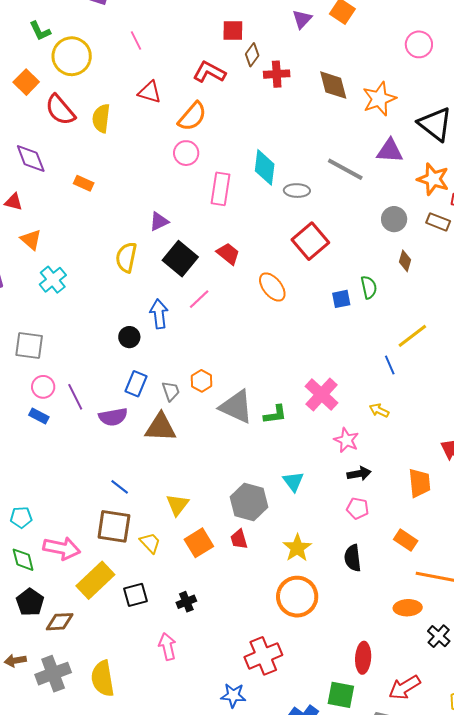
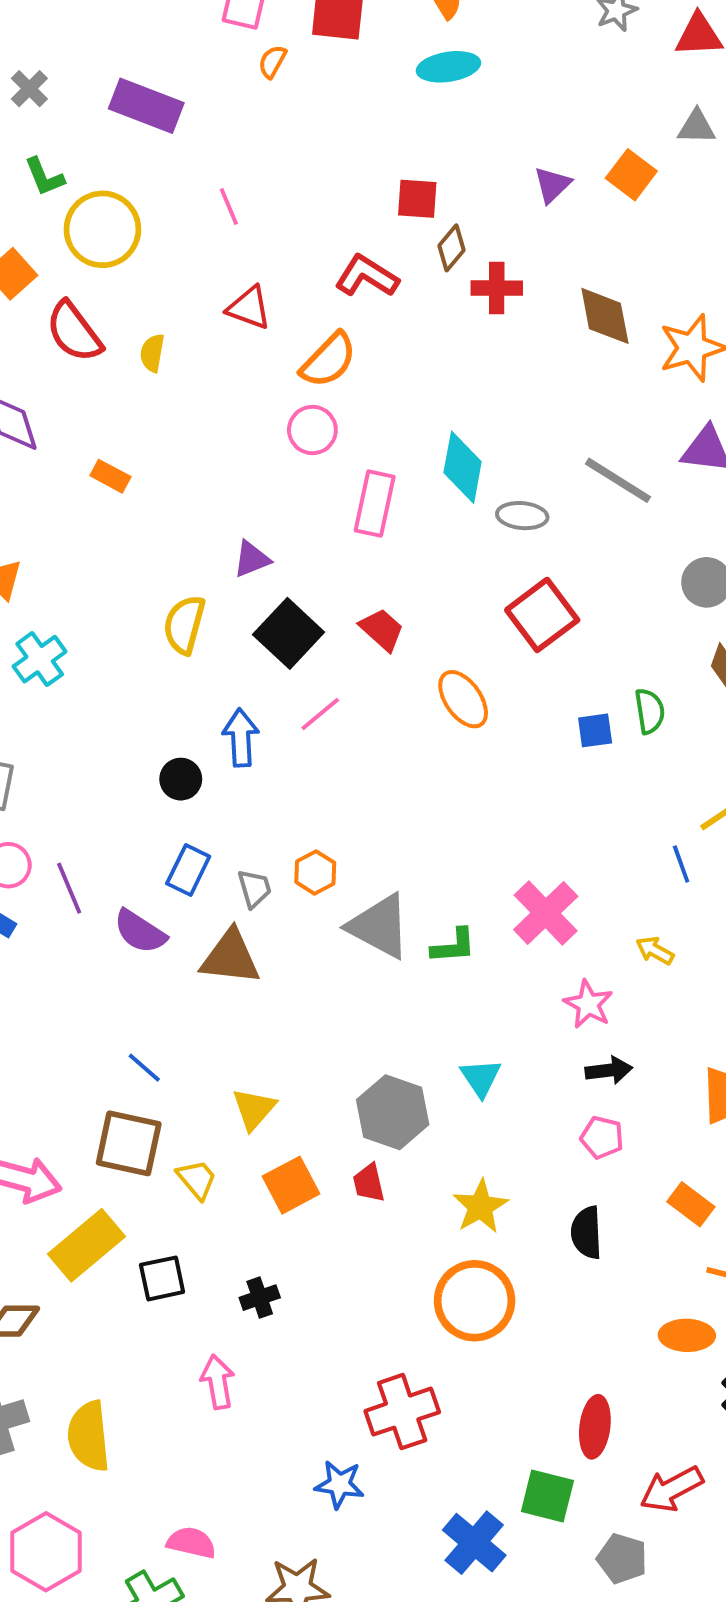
yellow semicircle: (101, 118) -> (152, 353), size x0.7
purple semicircle: (113, 417) -> (140, 932), turned 40

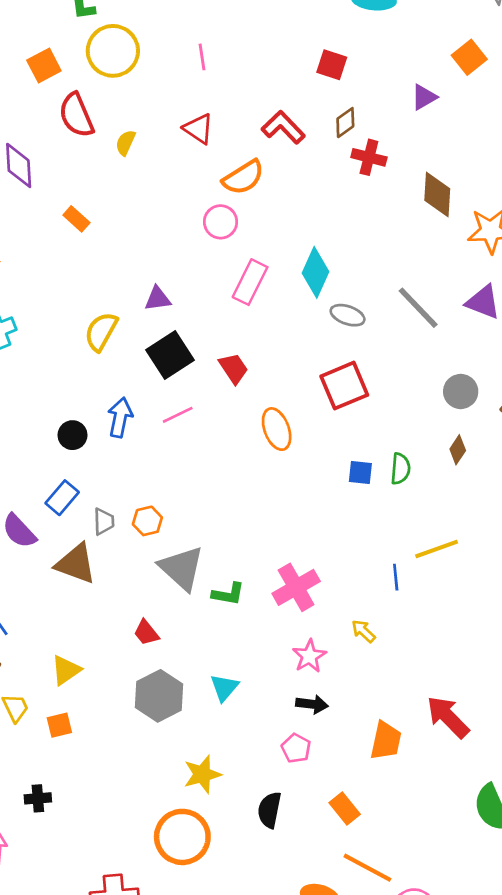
orange square: (631, 175) -> (469, 57), moved
red square: (417, 199) -> (332, 65), moved
red trapezoid: (369, 1183) -> (146, 633), moved, turned -40
orange square: (291, 1185) -> (59, 725), moved, size x0.7

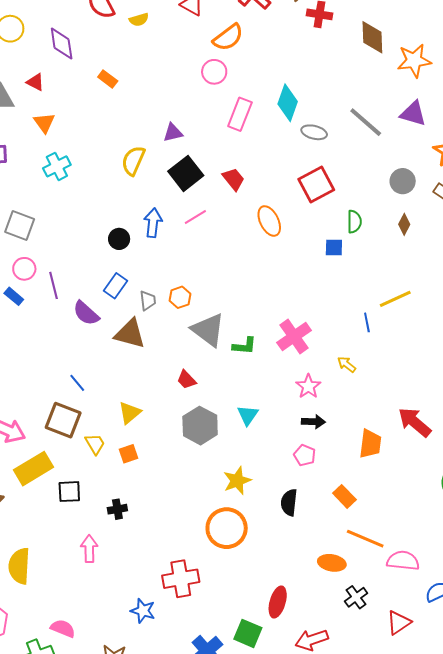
yellow semicircle: (126, 143) -> (139, 20), turned -126
green semicircle: (400, 469) -> (354, 222), moved

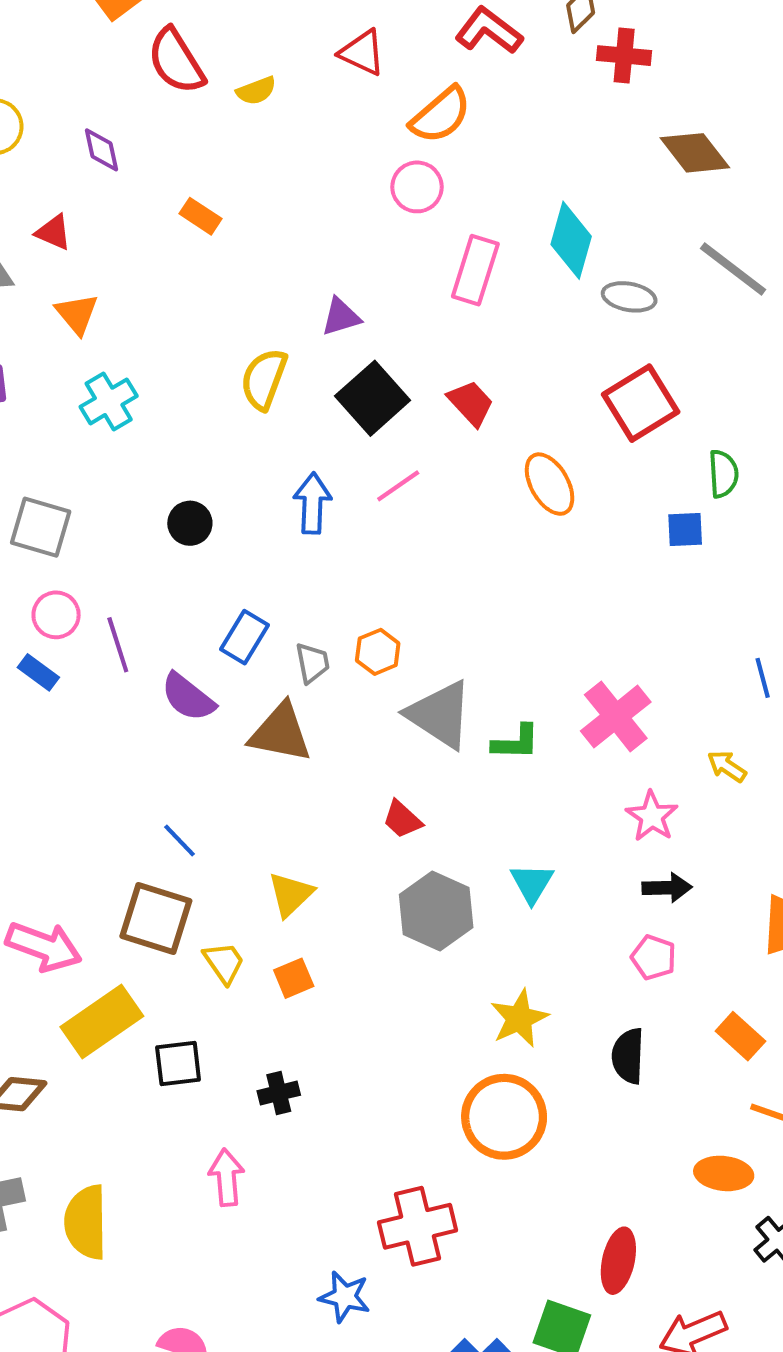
brown diamond: (372, 37) -> (695, 153), moved, turned -32
purple diamond: (62, 43) -> (101, 150), size x0.7
black circle: (119, 239) -> (190, 523), moved

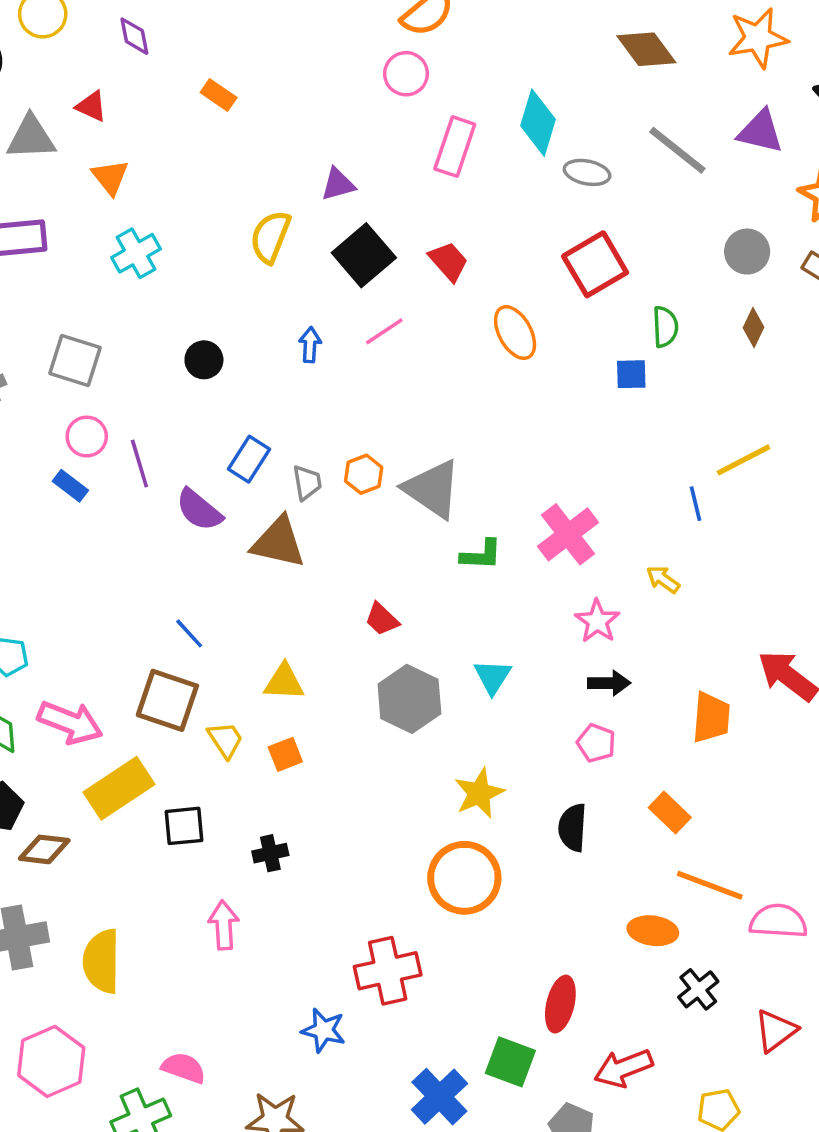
blue arrow: (312, 503) -> (310, 345), size x0.7
gray triangle: (440, 715) -> (432, 489), moved
yellow triangle: (291, 894) -> (284, 682), turned 45

